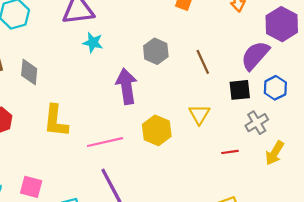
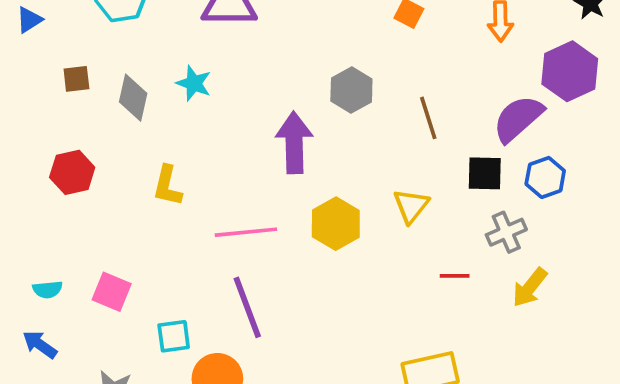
cyan star: (93, 43) -> (194, 83), moved
yellow L-shape: (56, 121) -> (167, 186), size x0.7

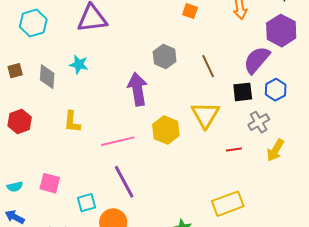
yellow triangle: (411, 206) -> (205, 115), size x1.4

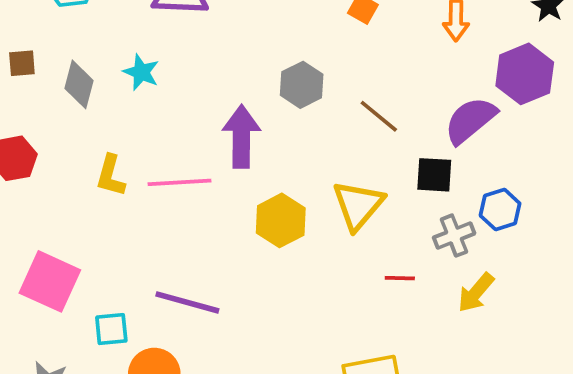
brown line: (208, 66) -> (379, 116), turned -35
blue hexagon: (276, 90) -> (500, 209), moved
pink line: (118, 141) -> (179, 182), moved
purple line: (124, 182) -> (187, 302), turned -56
pink square: (50, 183) -> (50, 281), size x1.5

